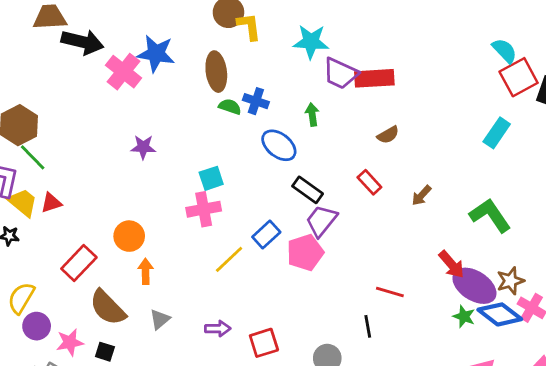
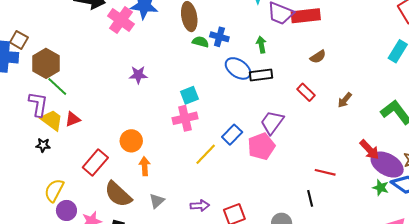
black rectangle: (308, 190) -> (261, 75), moved, turned -40

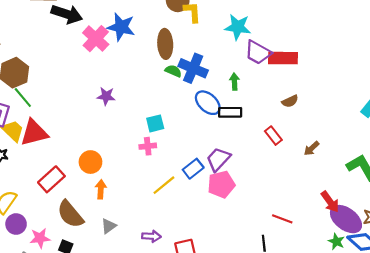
blue cross: (219, 37) -> (193, 68), size x1.5
pink cross: (185, 118) -> (148, 146), size x0.7
red triangle: (73, 119) -> (34, 133), size x1.8
purple trapezoid: (272, 122) -> (218, 159), moved

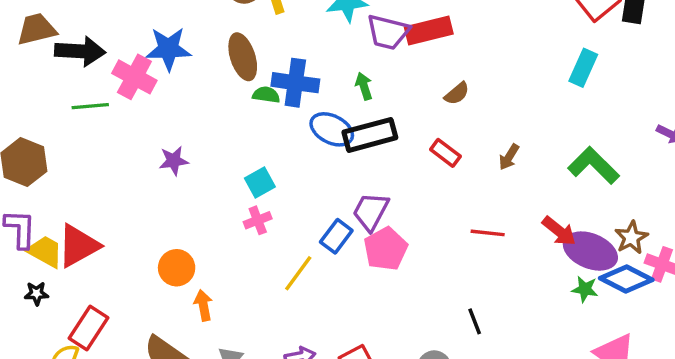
green line: (23, 98) -> (90, 106), moved, turned -40
black rectangle: (230, 112) -> (370, 135), size x1.4
red rectangle: (51, 179) -> (89, 328), moved
red line: (282, 219) -> (488, 233), moved

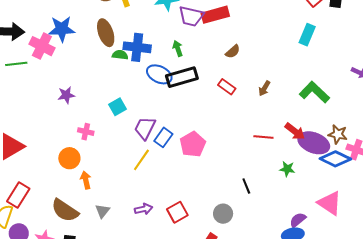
purple trapezoid: (371, 211) -> (145, 128), moved
pink cross: (258, 220) -> (86, 132), moved, turned 35
red line: (488, 233) -> (263, 137), moved
brown star: (631, 237) -> (338, 134), turned -30
green star: (585, 289) -> (287, 169), moved

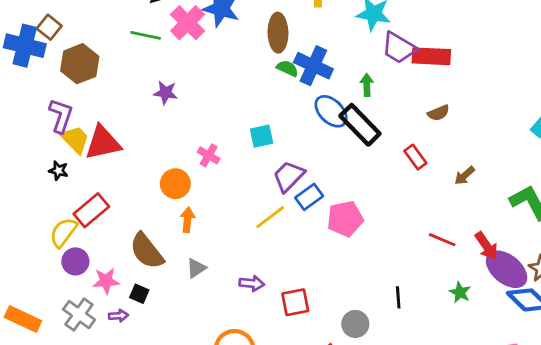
black rectangle: (182, 77) -> (360, 125), turned 44
purple star: (66, 95) -> (166, 93), moved

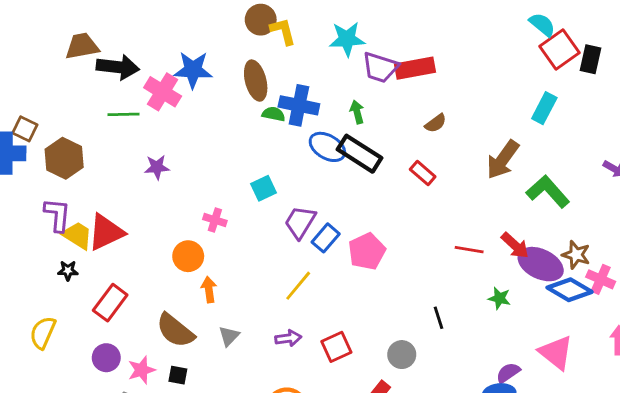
brown arrow: (465, 176) -> (503, 160), moved, size x1.8
yellow line: (270, 217) -> (298, 286), moved
yellow semicircle: (63, 232) -> (43, 333), moved

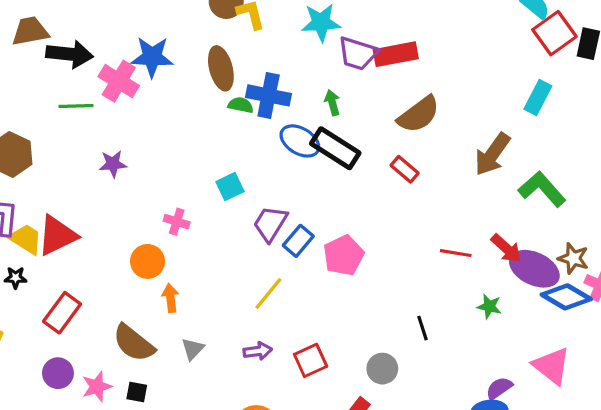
brown semicircle: (436, 123) -> (419, 115), size x1.8

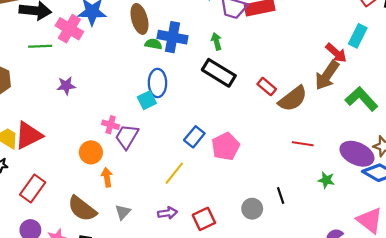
brown semicircle: (419, 115) -> (293, 99), moved
blue ellipse: (300, 141) -> (157, 83), moved, turned 60
purple trapezoid: (270, 224) -> (127, 137), moved
red arrow: (506, 248) -> (336, 53), moved
gray circle: (382, 369) -> (252, 209), moved

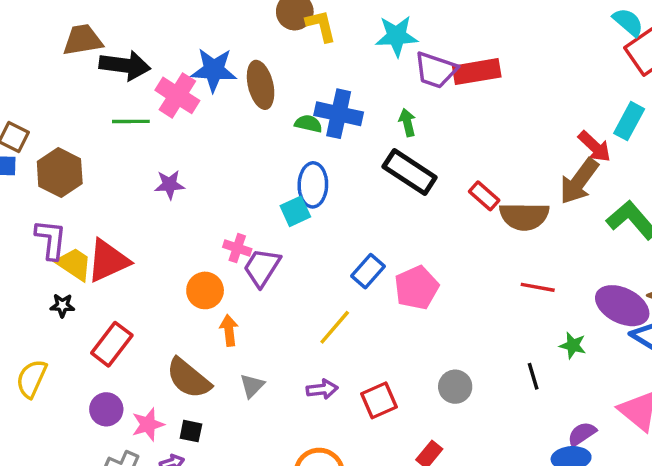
brown ellipse: (139, 19) -> (261, 85), moved
brown semicircle: (293, 99) -> (524, 216), turned 36
black line: (281, 196) -> (533, 376), moved

